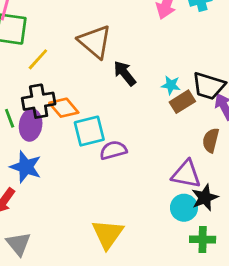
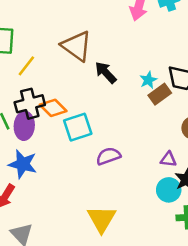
cyan star: (171, 85) -> (148, 80), turned -30
purple semicircle: (113, 150) -> (108, 156), moved
purple triangle: (186, 174) -> (168, 159), size x0.6

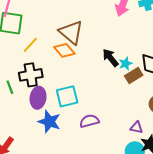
black arrow: (106, 72) -> (110, 58), moved
orange diamond: (53, 108) -> (64, 50), moved
purple ellipse: (24, 126) -> (38, 98), moved
blue star: (23, 164) -> (49, 122), moved

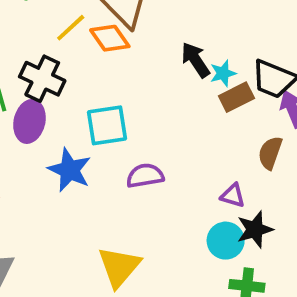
yellow line: (30, 45) -> (71, 28), moved
black cross: (31, 75) -> (42, 79), turned 30
purple ellipse: (38, 98) -> (29, 121), moved

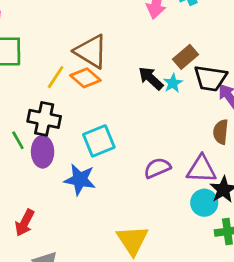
brown rectangle: (236, 97) -> (186, 57), moved
purple semicircle: (145, 176) -> (157, 168), moved
purple triangle: (233, 196) -> (201, 169), size x1.6

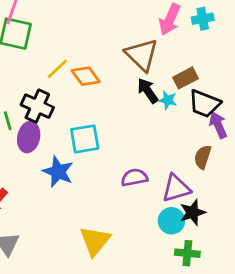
brown triangle: (91, 51) -> (142, 55), moved
cyan star: (173, 83) -> (168, 100), turned 30
purple triangle: (201, 169) -> (176, 188), turned -32

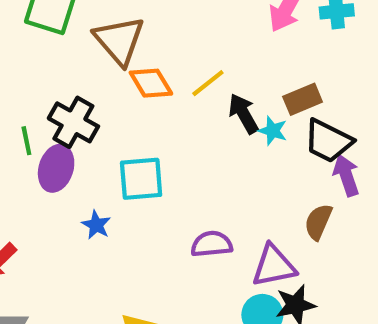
brown triangle: (142, 55) -> (119, 40), moved
yellow line: (57, 69) -> (208, 83), moved
blue star: (58, 172) -> (96, 225), size x0.6

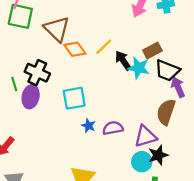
cyan star: (273, 131) -> (139, 68), size x1.5
brown semicircle: (318, 222) -> (166, 112), size x1.4
blue star: (96, 225) -> (89, 126), moved

